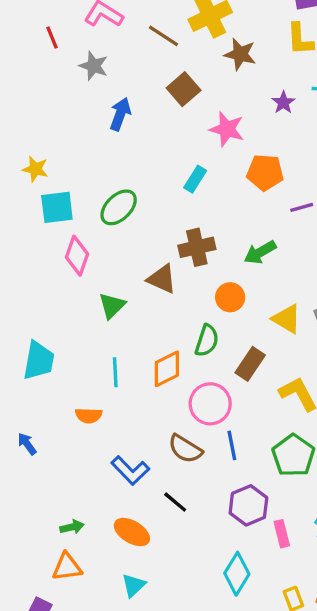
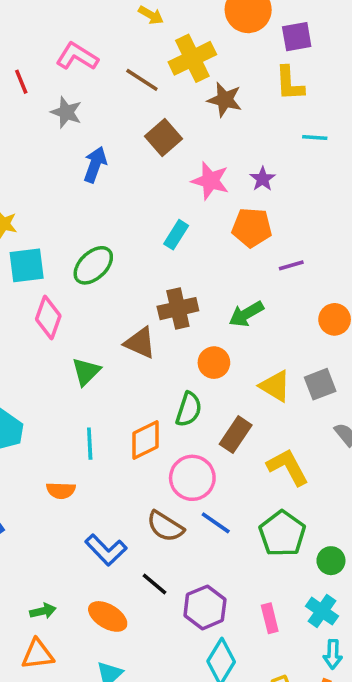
purple star: (283, 102) -> (263, 179), moved
blue line: (232, 445) -> (216, 523), turned -44
purple hexagon: (248, 505) -> (205, 607), moved

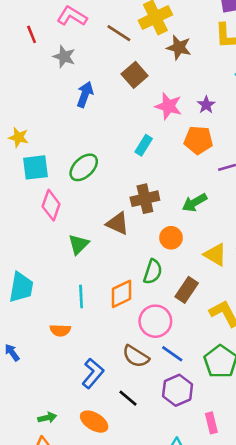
blue L-shape: (106, 550) -> (93, 373), turned -96
purple hexagon: (205, 607) -> (178, 390), moved

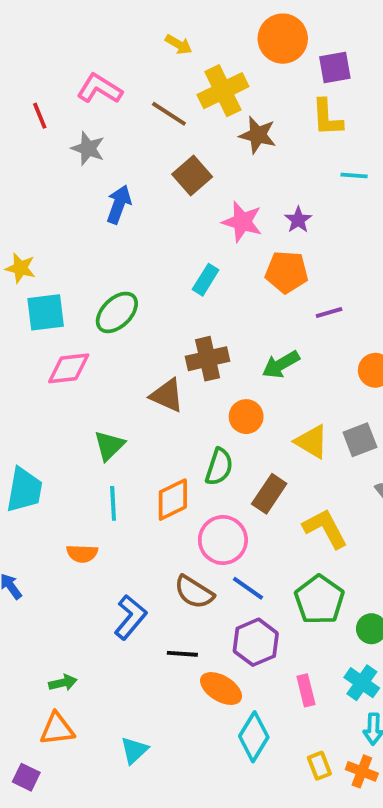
pink diamond: (51, 205) -> (69, 368), turned 64
green triangle: (78, 244) -> (109, 446), moved
black line: (128, 398) -> (182, 654), turned -36
orange ellipse: (94, 422) -> (221, 689), moved

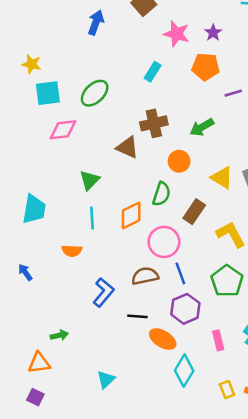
blue line: (248, 588) -> (180, 273), turned 35
brown semicircle: (194, 592) -> (145, 276), turned 136
orange triangle: (57, 729) -> (39, 363), moved

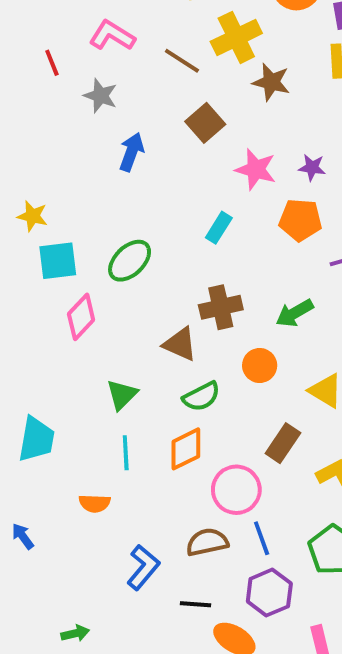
purple star: (213, 33) -> (312, 167), turned -30
pink diamond: (63, 130) -> (81, 317), turned -40
green semicircle: (161, 194) -> (201, 397), moved, turned 45

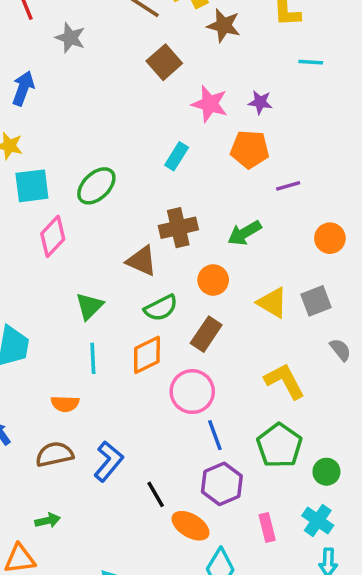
blue arrow: (131, 152) -> (23, 88), moved
brown rectangle: (283, 443) -> (206, 334), moved
brown semicircle: (207, 542) -> (55, 454), moved
black line: (196, 604) -> (156, 494), turned 56

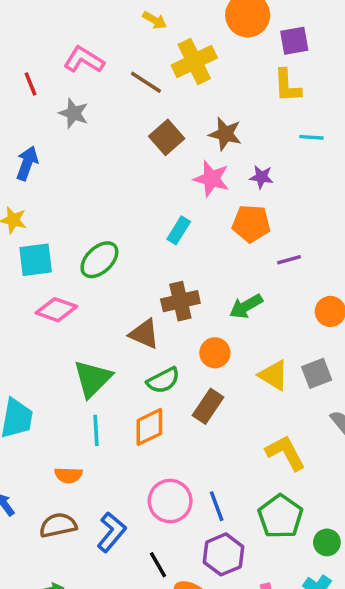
brown star: (224, 26) -> (225, 134), moved
pink diamond: (53, 236) -> (56, 310), turned 66
green triangle: (89, 306) -> (93, 379), size x1.4
pink circle: (192, 392) -> (170, 501), moved

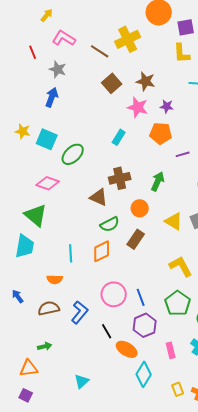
yellow arrow: (155, 20) -> (47, 15), moved, turned -80
blue arrow: (27, 163) -> (52, 97), moved
cyan square: (36, 260) -> (47, 139), moved, turned 30
green arrow: (246, 306) -> (158, 181), turned 144
green triangle: (93, 379) -> (36, 215), moved, turned -35

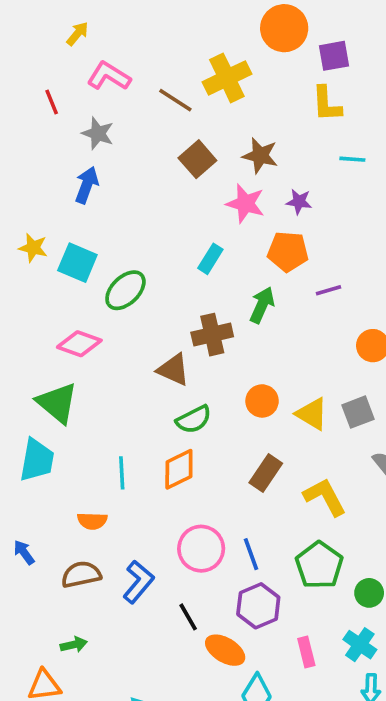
green arrow: (158, 181) -> (262, 305), moved
orange circle: (140, 208) -> (262, 401), moved
brown rectangle: (136, 239) -> (266, 473), moved

